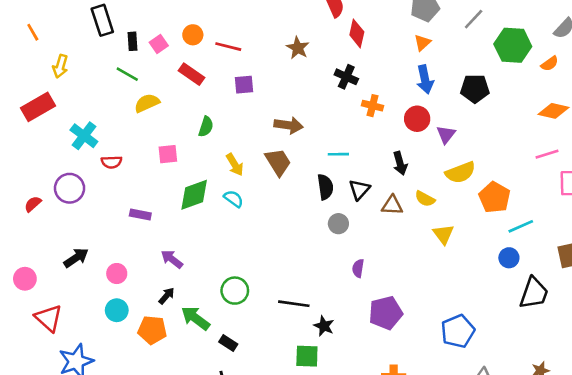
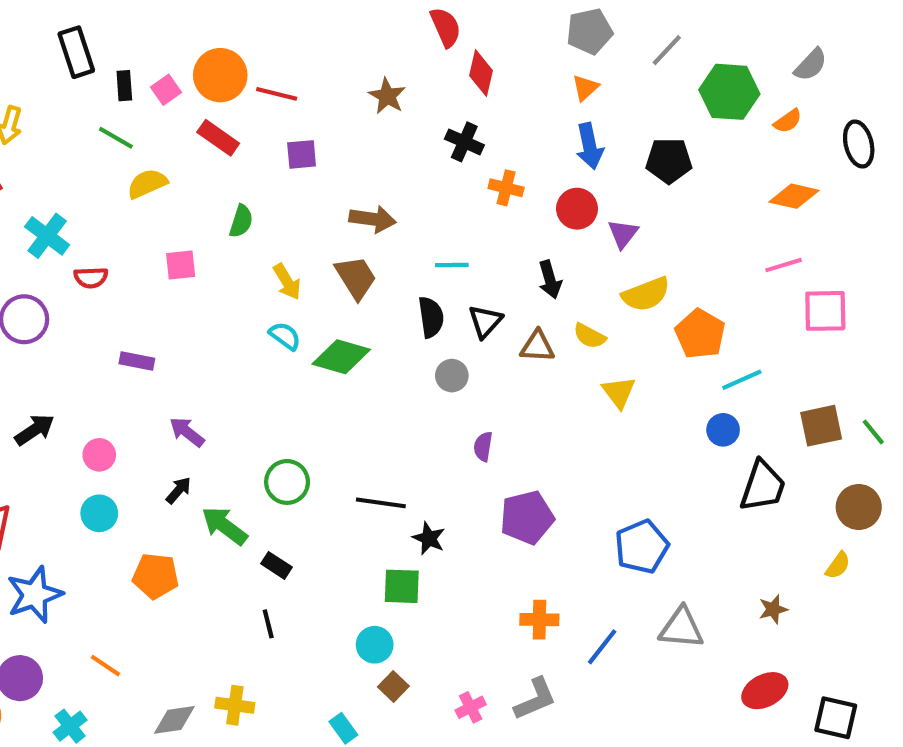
orange circle: (193, 35) -> (220, 75), size x1.6
green diamond: (194, 195) -> (341, 357), moved, turned 36
orange pentagon: (152, 330) -> (156, 576), moved

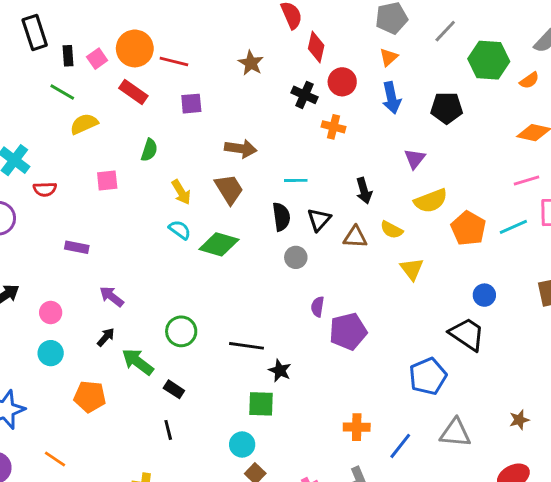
red circle: (577, 209) -> (342, 82), moved
cyan line: (742, 380) -> (513, 227), moved
black trapezoid: (763, 486) -> (467, 334), moved, turned -75
purple pentagon: (527, 517) -> (348, 331), moved

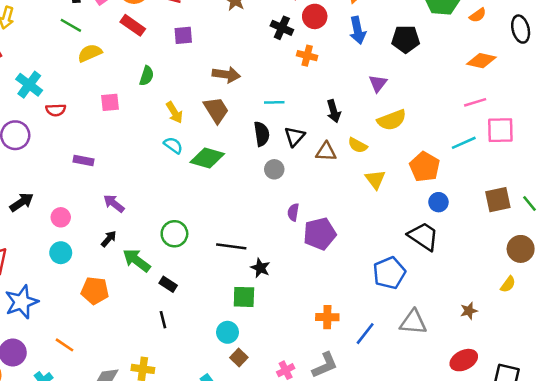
orange pentagon: (468, 228) -> (425, 167), moved

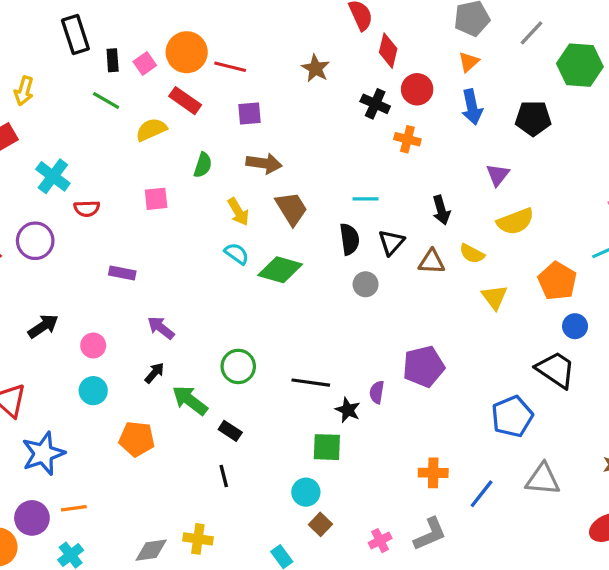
yellow semicircle: (90, 53) -> (151, 130), moved
brown arrow: (226, 75) -> (264, 163), moved
purple semicircle: (293, 212) -> (377, 392), moved
orange line: (65, 345) -> (74, 508), moved, turned -42

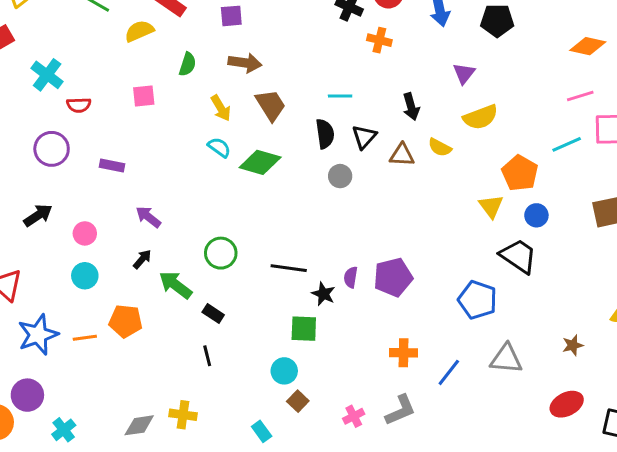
purple circle: (35, 241) -> (52, 149), moved
yellow triangle: (494, 297) -> (491, 206), moved
purple pentagon: (424, 366) -> (393, 277), moved
blue pentagon: (512, 416) -> (478, 300), turned -30
orange line: (74, 508) -> (85, 338), moved

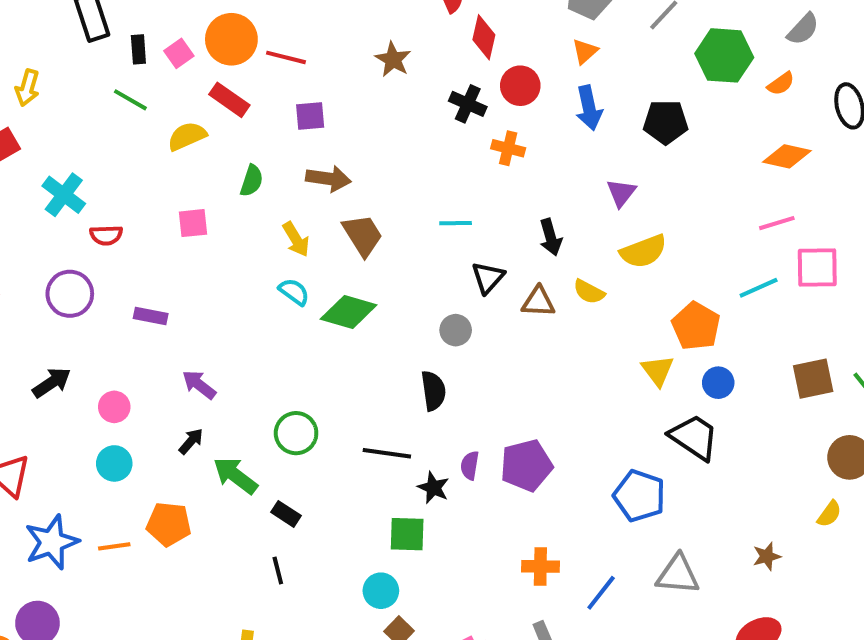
black semicircle: (325, 134) -> (433, 391), moved

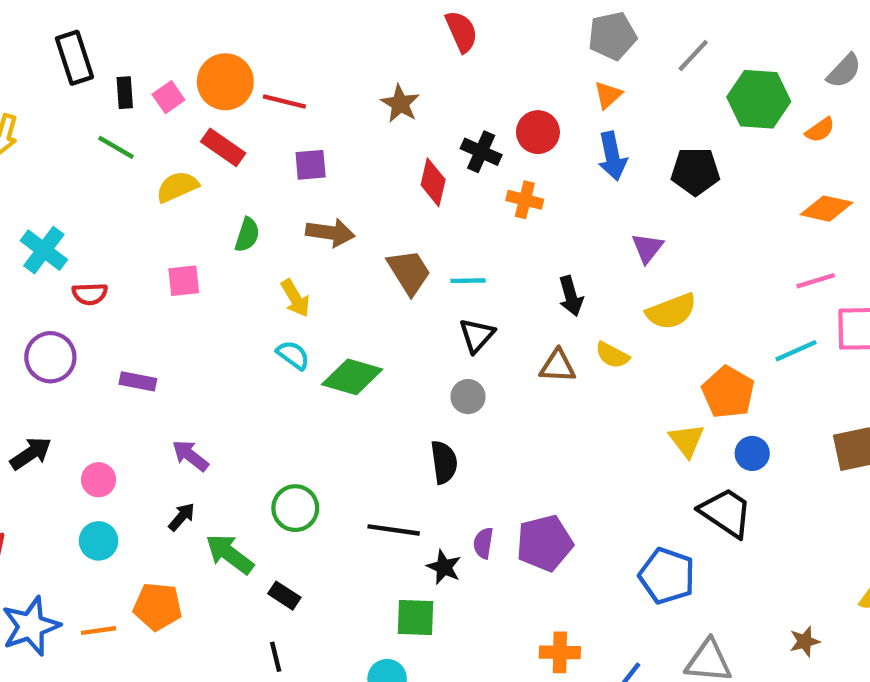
red diamond: (484, 37) -> (433, 182), moved
brown trapezoid: (363, 235) -> (409, 272), moved
black triangle: (488, 278) -> (477, 335), moved

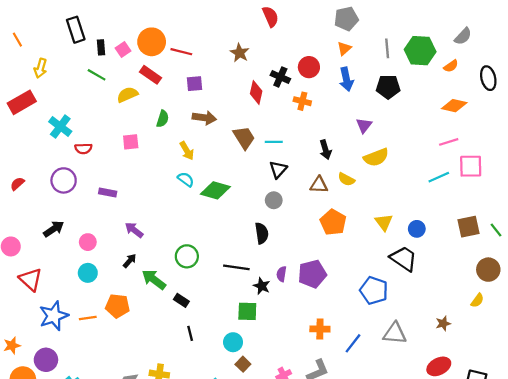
gray line: (693, 56) -> (387, 48), moved, turned -48
orange pentagon: (728, 392) -> (333, 222), moved
black line: (276, 657) -> (190, 333), moved

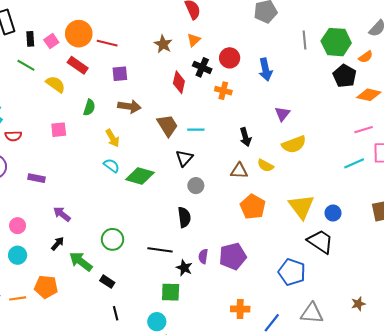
orange triangle: (344, 48) -> (194, 40), moved
black pentagon: (388, 87) -> (345, 76), moved, turned 30
yellow semicircle: (127, 95) -> (56, 84), turned 60
black triangle: (278, 169) -> (184, 158), moved
yellow triangle: (384, 222) -> (301, 207), size x1.5

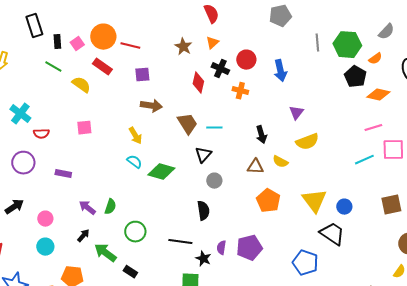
green semicircle: (89, 108) -> (110, 207), moved

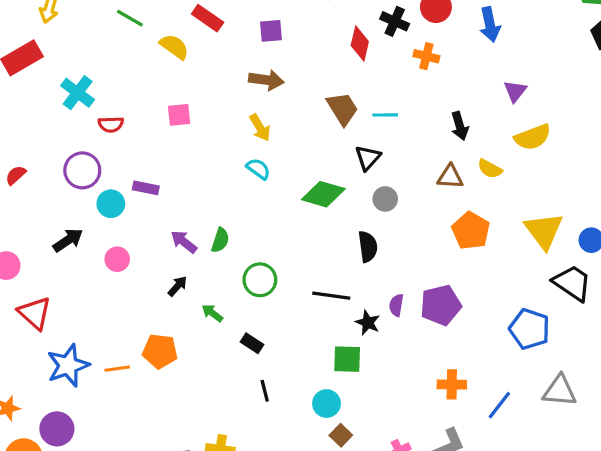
brown arrow: (151, 106) -> (266, 80), moved
green diamond: (161, 172) -> (323, 194), moved
cyan circle: (45, 247) -> (111, 204), moved
green arrow: (105, 253) -> (212, 313), size x0.6

